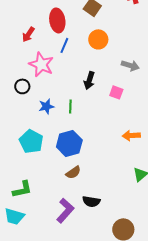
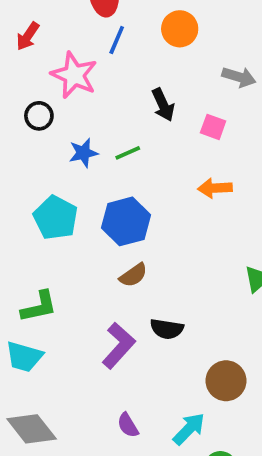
red arrow: (28, 34) -> (28, 36), moved
black arrow: (89, 80) -> (163, 105), turned -42
green line: (70, 106) -> (128, 153), turned 64
orange arrow: (131, 135) -> (215, 188), moved

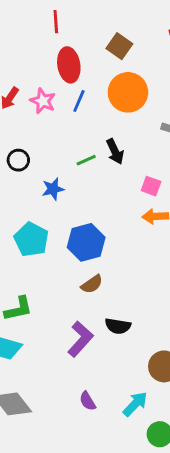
orange circle: (180, 29) -> (128, 92), size x1.4
pink star: (74, 75) -> (43, 101), moved, size x0.7
pink square: (213, 127) -> (151, 186), moved
green line: (128, 153) -> (86, 160), moved

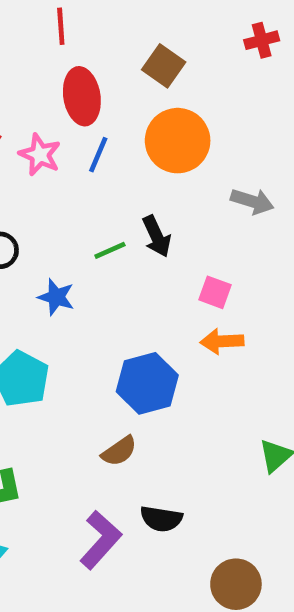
blue star: (53, 189) -> (56, 297), turned 30
blue hexagon: (86, 242) -> (147, 383), moved

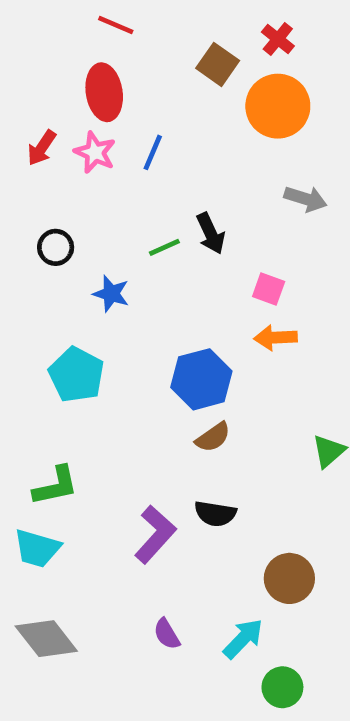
red line: (61, 26) -> (116, 25), turned -63
red cross: (262, 40) -> (278, 39), moved, turned -36
red ellipse: (82, 96) -> (104, 92), moved
orange circle: (178, 141) -> (278, 106), moved
brown semicircle: (119, 451) -> (213, 437), moved

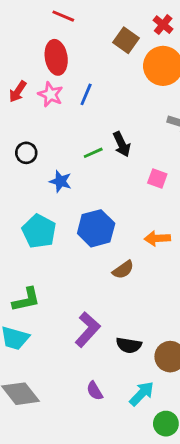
orange arrow: (276, 338) -> (157, 238), moved
blue hexagon: (201, 379) -> (96, 228), moved
black semicircle: (215, 514) -> (129, 345), moved

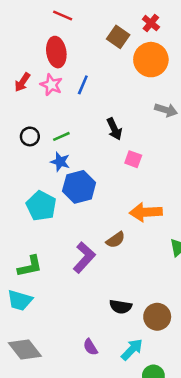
green line: (93, 153) -> (61, 136), moved
pink square: (157, 178) -> (133, 159), moved
blue hexagon: (96, 228) -> (79, 187), moved
orange arrow: (157, 238) -> (146, 212), size x1.4
purple L-shape: (88, 330) -> (84, 257), moved

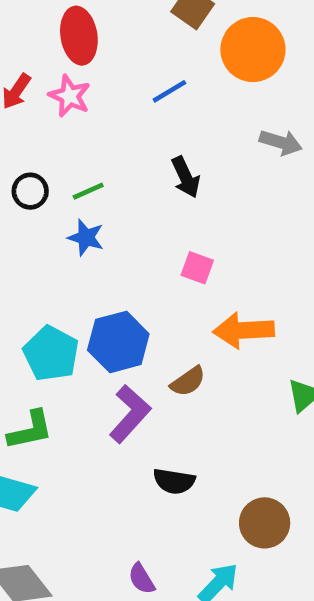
blue line: (83, 85) -> (169, 91), moved, turned 36
pink square: (133, 159) -> (197, 268), moved
blue hexagon: (79, 187) -> (118, 342), moved
cyan pentagon: (41, 206) -> (51, 354), moved
black semicircle: (121, 307) -> (174, 481), moved

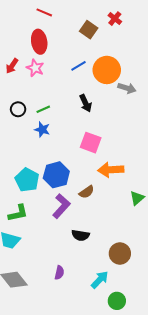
orange circle: (253, 50) -> (107, 70), moved
pink square: (197, 268) -> (91, 143), size x1.5
purple semicircle: (142, 579) -> (59, 273), moved, turned -136

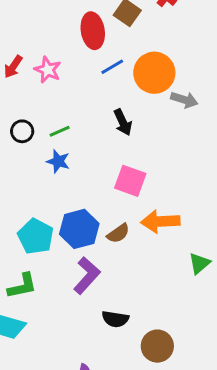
red ellipse: (39, 42) -> (93, 31), moved
brown semicircle: (87, 192) -> (118, 233), moved
brown circle: (120, 253) -> (157, 346), moved

